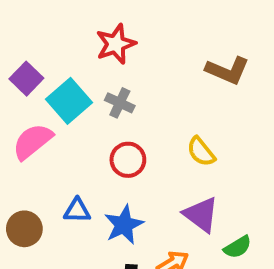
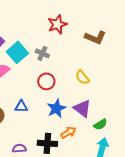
red star: (116, 44) -> (57, 24), moved
blue star: (124, 225) -> (56, 108), moved

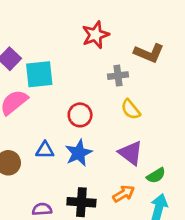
cyan square: (17, 52) -> (39, 74), turned 35
gray cross: (42, 53) -> (118, 76), moved, turned -32
blue star: (56, 108) -> (79, 153), moved
orange arrow: (68, 132) -> (124, 194), moved

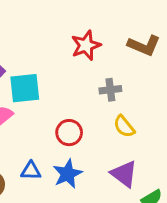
brown L-shape: (149, 53) -> (144, 45), moved

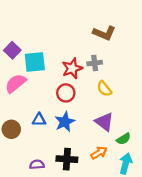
red star: (86, 45) -> (72, 68), moved
brown L-shape: (144, 45) -> (104, 33), moved

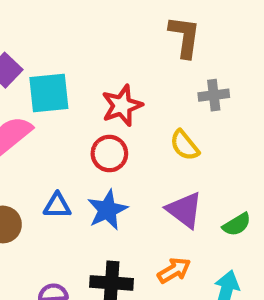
brown L-shape: (104, 33) -> (185, 37), turned -105
gray cross: (95, 63) -> (214, 95), moved
green semicircle: (123, 139) -> (237, 224), moved

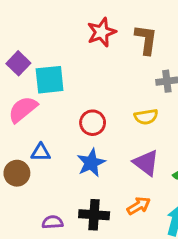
red star: (122, 106) -> (101, 32), moved
yellow semicircle: (185, 145) -> (146, 117), turned -60
blue triangle: (57, 206) -> (41, 152), moved

